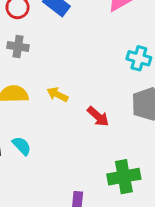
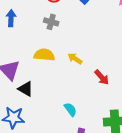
cyan semicircle: (22, 146) -> (70, 109), moved

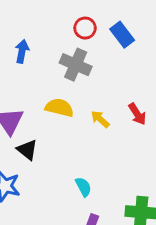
gray cross: (51, 22) -> (76, 65), size x1.5
red arrow: (102, 77) -> (137, 114), moved

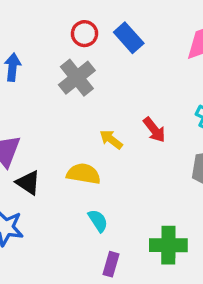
gray cross: (76, 65) -> (77, 78), turned 32
yellow semicircle: (59, 108) -> (83, 174), moved

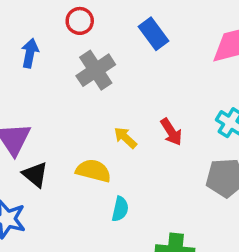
red circle: (84, 34) -> (80, 21), moved
cyan semicircle: (98, 221) -> (120, 209), moved, turned 40

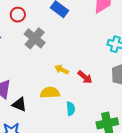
red arrow: (171, 132) -> (85, 77), moved

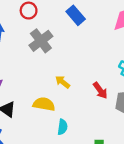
red arrow: (85, 77) -> (100, 90), moved

